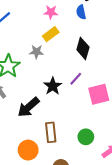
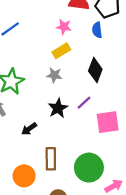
gray star: (36, 52) -> (54, 75), moved
black arrow: (28, 107) -> (29, 129), size x0.6
green circle: (86, 137) -> (89, 168), size x1.6

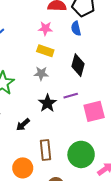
yellow rectangle: (61, 51) -> (45, 51), turned 56
purple line: (84, 103) -> (71, 96), turned 32

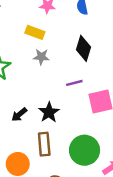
yellow rectangle: (45, 51) -> (35, 32), moved
black star: (47, 103) -> (49, 112), moved

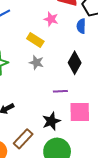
black star: (49, 112) -> (51, 121), moved
brown rectangle: (44, 144) -> (23, 139), turned 36

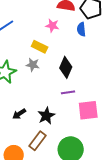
gray star: (36, 62) -> (33, 65), moved
black diamond: (75, 63) -> (66, 67), moved
black star: (51, 121) -> (46, 116), moved

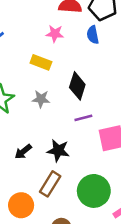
gray star: (33, 65) -> (41, 99), moved
black star: (46, 116) -> (58, 150), turned -30

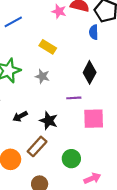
pink star: (55, 34) -> (59, 11), moved
black diamond: (77, 86) -> (90, 72), moved
green circle: (94, 191) -> (71, 159), size x0.7

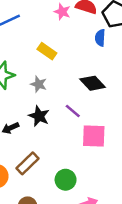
black diamond: (90, 72) -> (93, 83), turned -75
purple line: (74, 98) -> (73, 111), turned 40
black star: (49, 121) -> (39, 116), moved

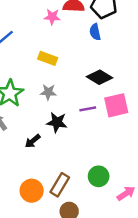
purple line: (73, 111) -> (88, 109), turned -35
pink square: (94, 136) -> (116, 105), moved
brown rectangle: (27, 163) -> (60, 185), moved

